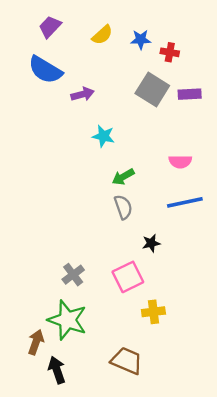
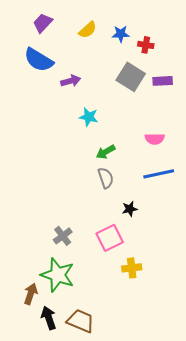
brown trapezoid: (127, 361) -> (81, 321), moved

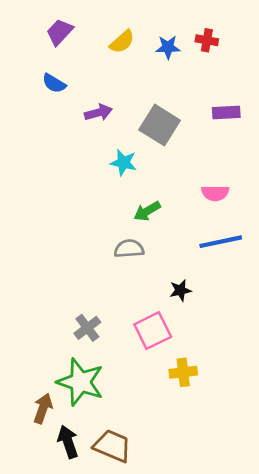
red cross: (146, 45) -> (207, 40), moved
blue semicircle: (39, 60) -> (54, 83), size x0.6
gray square: (131, 77) -> (160, 125), moved
gray semicircle: (106, 178) -> (129, 249), moved, turned -75

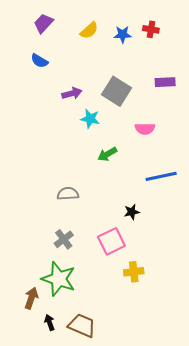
purple arrow: (98, 113) -> (72, 93), moved
pink semicircle: (215, 193) -> (145, 129), moved
gray semicircle: (129, 249) -> (68, 194), moved
black arrow: (68, 442) -> (50, 322), size x0.7

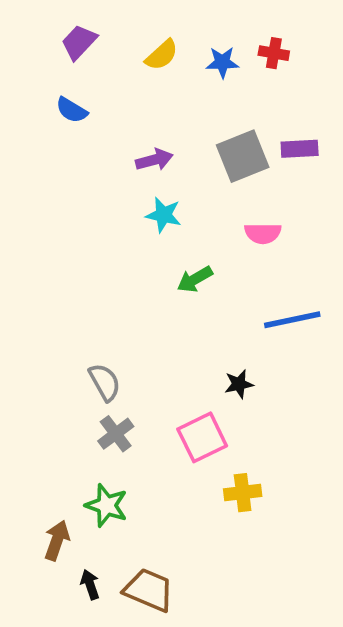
gray square: (116, 91) -> (243, 156), moved, turned 36
purple arrow: (72, 93) -> (154, 160), moved
gray semicircle: (68, 194) -> (105, 382), moved, turned 65
green star: (59, 279) -> (107, 505), size x0.7

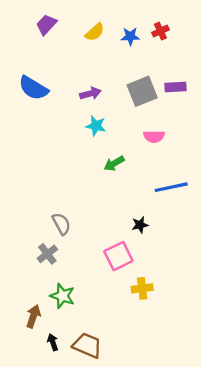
red cross: (274, 53) -> (160, 31), turned -35
blue semicircle: (72, 110) -> (33, 88), moved, size x1.6
gray cross: (116, 434) -> (47, 254), moved

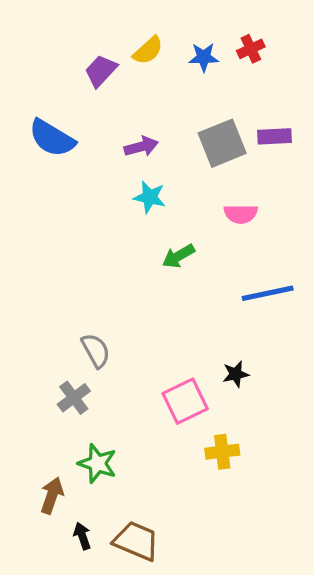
purple trapezoid: (46, 25) -> (101, 71), moved
black star: (140, 225) -> (236, 374), moved

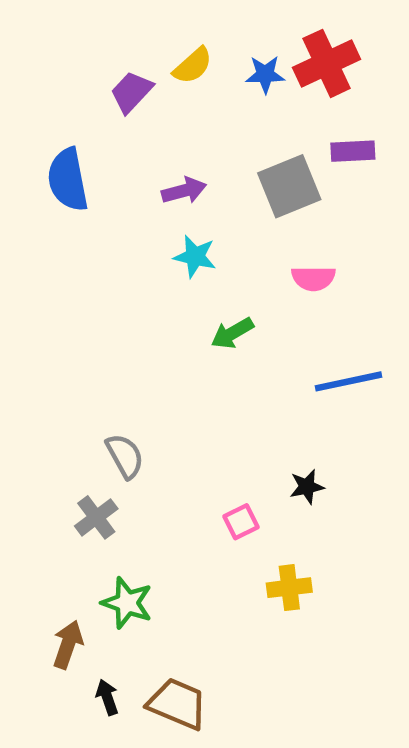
red cross: (251, 49) -> (327, 63), size x1.8
purple rectangle: (274, 136) -> (353, 151), moved
blue semicircle: (52, 138) -> (68, 180), turned 48
pink square: (185, 401) -> (241, 522), size x0.6

